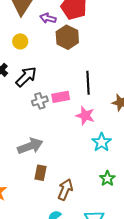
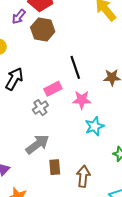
purple arrow: (48, 18) -> (19, 17), turned -49
gray cross: (40, 101) -> (40, 108), moved
cyan star: (102, 142) -> (94, 126), moved, turned 30

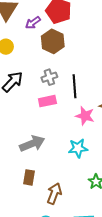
pink star: (82, 100) -> (85, 116), moved
gray cross: (40, 108) -> (49, 77), moved
gray arrow: (37, 144) -> (32, 144), moved

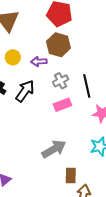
purple arrow: (33, 23) -> (39, 61), moved, turned 42
brown rectangle: (29, 177) -> (71, 176), moved

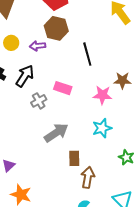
gray cross: (61, 81) -> (39, 101), moved
black line: (87, 86) -> (87, 54), moved
pink rectangle: (62, 105) -> (63, 88), turned 42

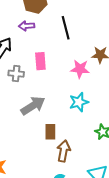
purple arrow: (38, 46) -> (26, 26), moved
pink rectangle: (63, 88) -> (40, 61), turned 66
gray cross: (39, 101) -> (16, 74), turned 35

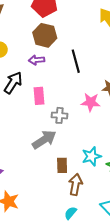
pink rectangle: (40, 61) -> (39, 96), moved
gray cross: (16, 74) -> (60, 115), moved
cyan star: (79, 102) -> (92, 156), moved

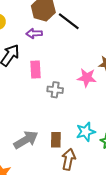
black line: (76, 61) -> (69, 21), moved, turned -40
gray arrow: (44, 140) -> (26, 140), moved

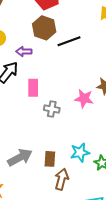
black line: (69, 21) -> (69, 41), turned -60
purple arrow: (34, 33) -> (24, 51), moved

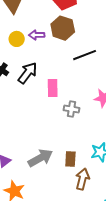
black line: (69, 41) -> (85, 55), moved
purple arrow: (24, 51) -> (37, 35), moved

